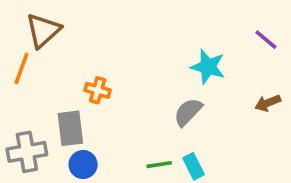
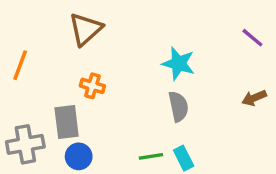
brown triangle: (43, 31) -> (86, 29), moved
cyan star: (208, 67) -> (178, 63), moved
gray semicircle: (188, 112) -> (178, 106), turned 124

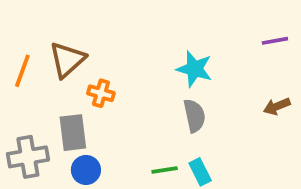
brown triangle: (86, 29) -> (67, 60), moved
purple line: (252, 38) -> (275, 41), turned -50

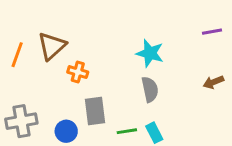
gray rectangle: (73, 133) -> (95, 111), moved

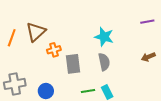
orange cross: (78, 72) -> (54, 50), turned -32
gray rectangle: (95, 111) -> (73, 64), moved

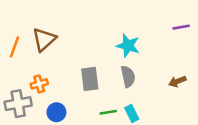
orange cross: (54, 50) -> (39, 84), moved
brown arrow: (148, 57) -> (177, 81), moved

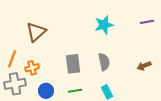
cyan star: (128, 46) -> (104, 25), moved, turned -30
orange line: (14, 47) -> (12, 59), moved
green line: (108, 112) -> (75, 91), moved

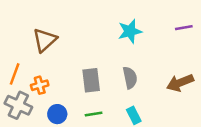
brown arrow: (144, 66) -> (180, 83), size x1.5
gray cross: (15, 84) -> (18, 105), turned 35

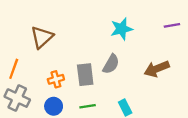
gray semicircle: (130, 78) -> (111, 64), moved, turned 42
brown arrow: (180, 83) -> (157, 69), moved
orange cross: (40, 85) -> (56, 79), moved

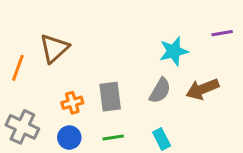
cyan star: (122, 29) -> (174, 51), moved
gray semicircle: (111, 64) -> (160, 91), moved
orange line: (14, 69) -> (18, 68), moved

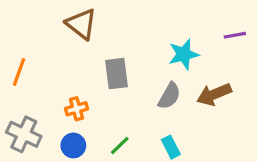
brown triangle: (54, 48) -> (81, 24), moved, turned -40
gray rectangle: (110, 97) -> (117, 74), moved
green line: (113, 138) -> (120, 145), turned -35

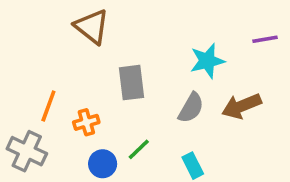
orange line: (19, 72) -> (48, 106), moved
blue circle: (73, 145) -> (103, 164), moved
green line: (120, 145) -> (139, 149), moved

